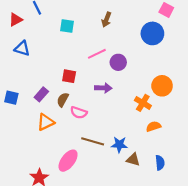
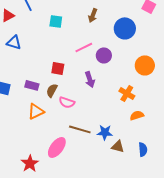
blue circle: (152, 33) -> (125, 28), moved
orange circle: (162, 86) -> (145, 65), moved
purple arrow: (103, 88) -> (90, 79), turned 70
purple rectangle: (41, 94) -> (32, 85), turned 64

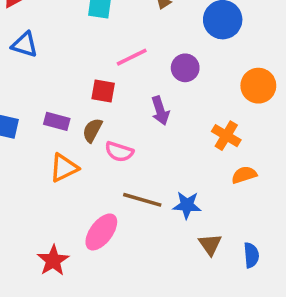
pink line: (84, 47) -> (132, 57), moved
brown triangle: (118, 146) -> (210, 244), moved, turned 40
blue semicircle: (143, 149) -> (251, 255), moved

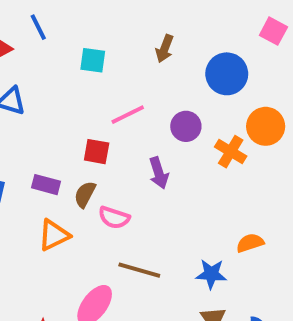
orange circle: (258, 86) -> (266, 126), moved
orange cross: (226, 136) -> (231, 152), moved
blue star: (187, 205) -> (211, 274), moved

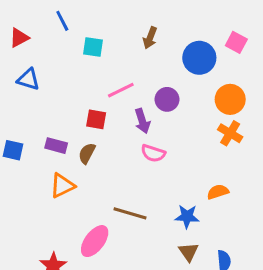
blue line: (38, 27) -> (62, 21), moved
pink square: (273, 31) -> (236, 42), moved
orange cross: (231, 152) -> (230, 133), moved
purple arrow: (159, 173) -> (142, 121), moved
pink semicircle: (114, 218) -> (153, 153), moved

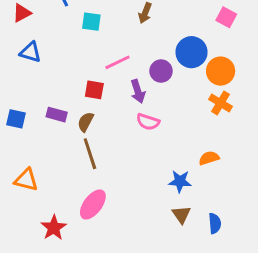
blue circle: (199, 58) -> (192, 52), moved
orange triangle: (62, 186) -> (26, 180), moved, turned 40
brown line: (130, 213) -> (90, 154), moved, turned 56

